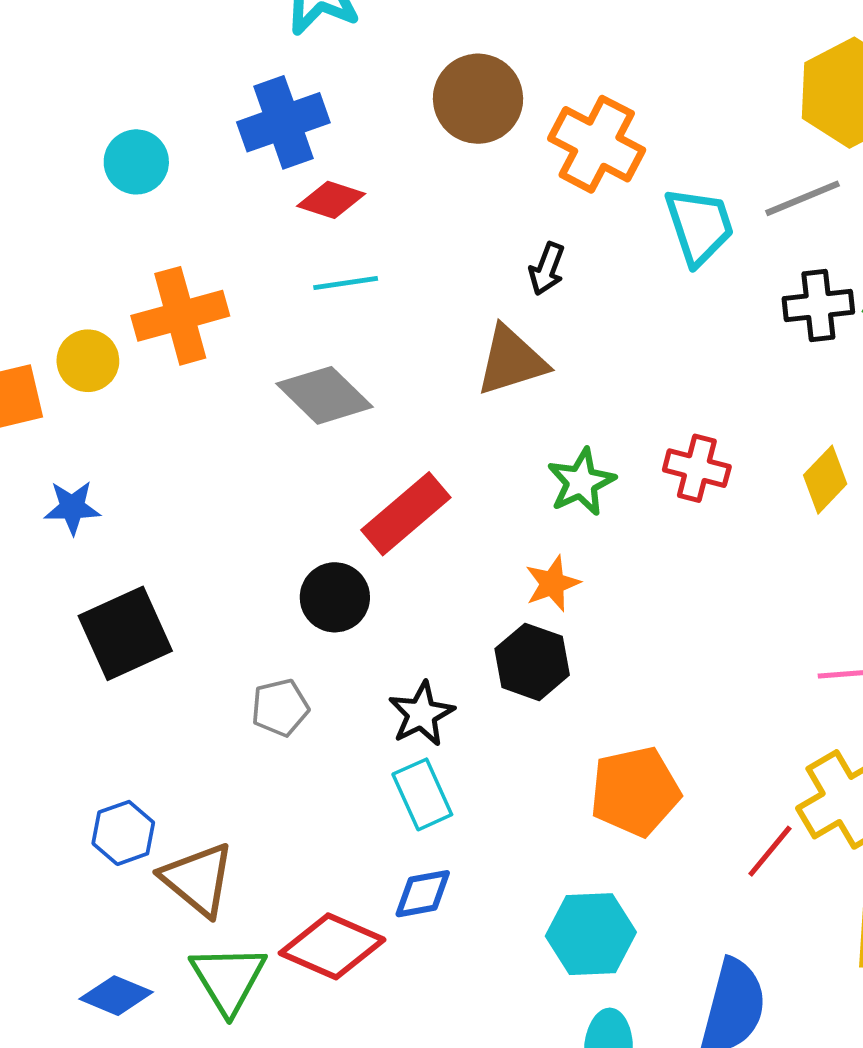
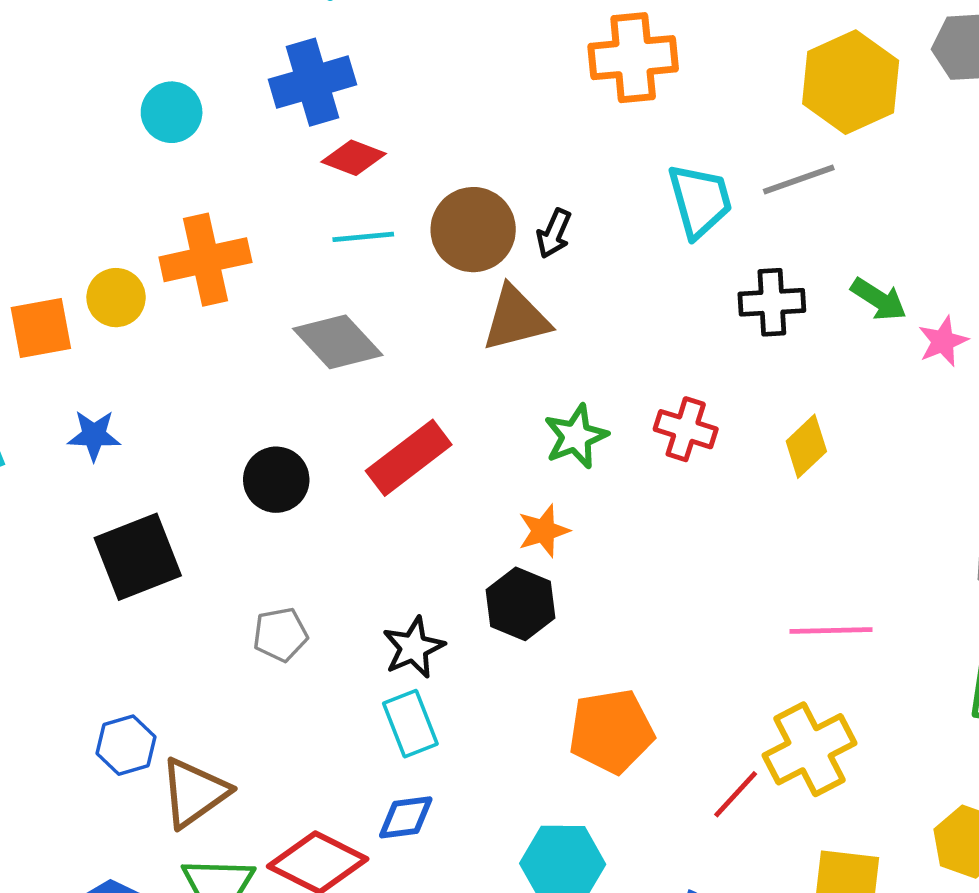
brown circle: (478, 99) -> (473, 230), moved
orange cross: (597, 144) -> (633, 58), moved, turned -36
black cross: (818, 305) -> (772, 302), moved
black circle: (335, 597) -> (276, 480), moved
brown triangle: (198, 879) -> (194, 793), turned 42

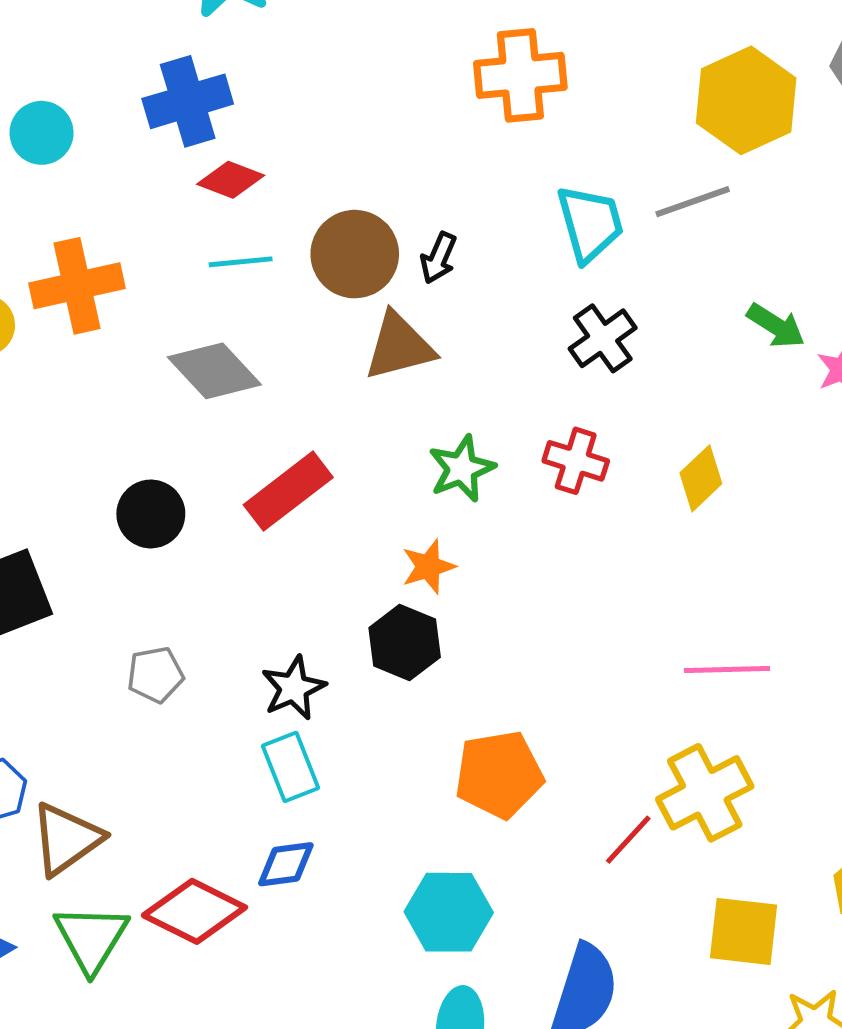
black cross: (772, 302) -> (603, 338), moved, turned -32

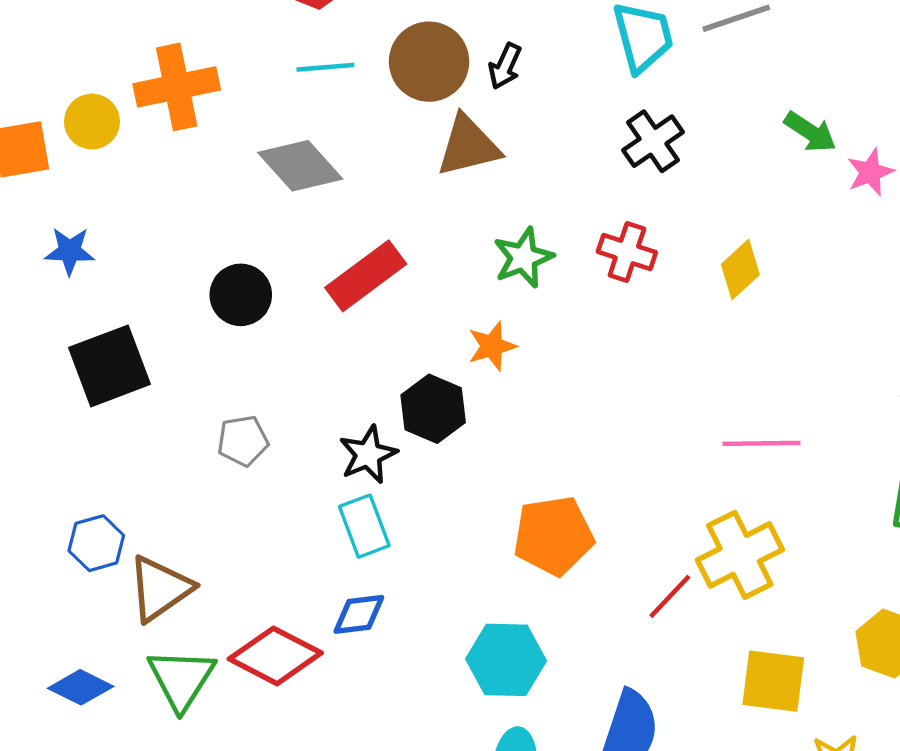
black hexagon: (405, 642) -> (433, 409), moved

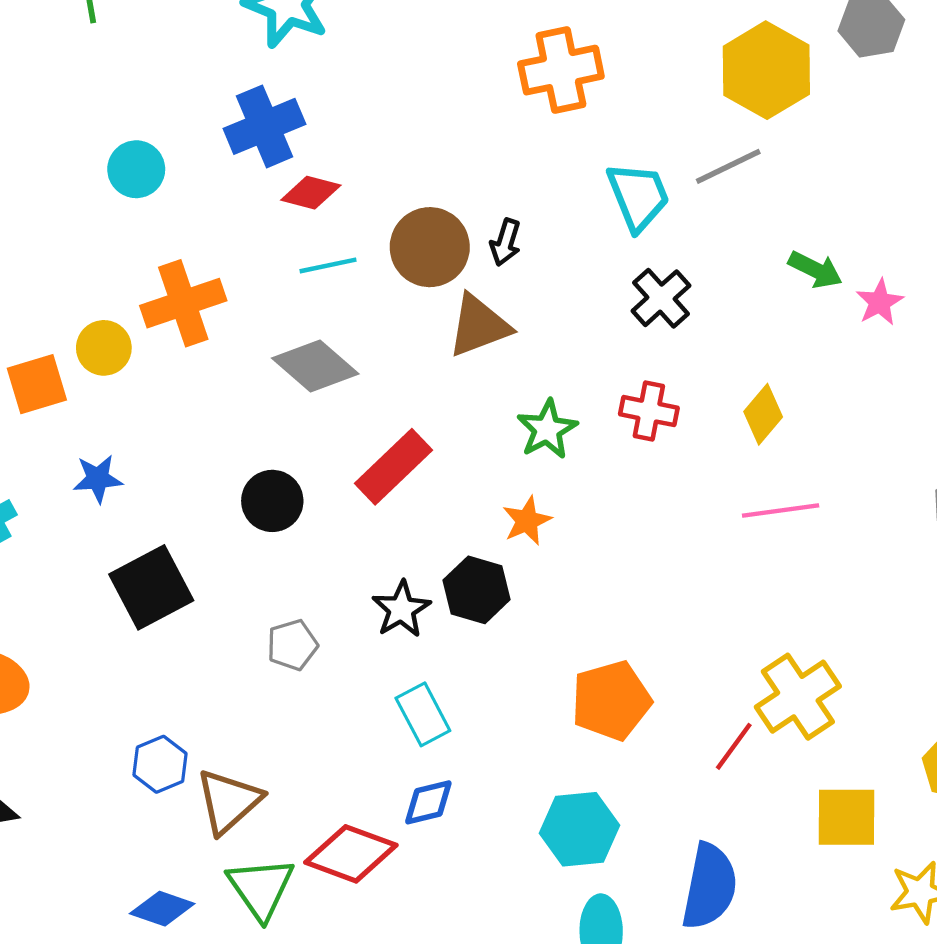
pink line: (761, 443) -> (781, 510), moved
black star: (368, 455) -> (401, 609), moved

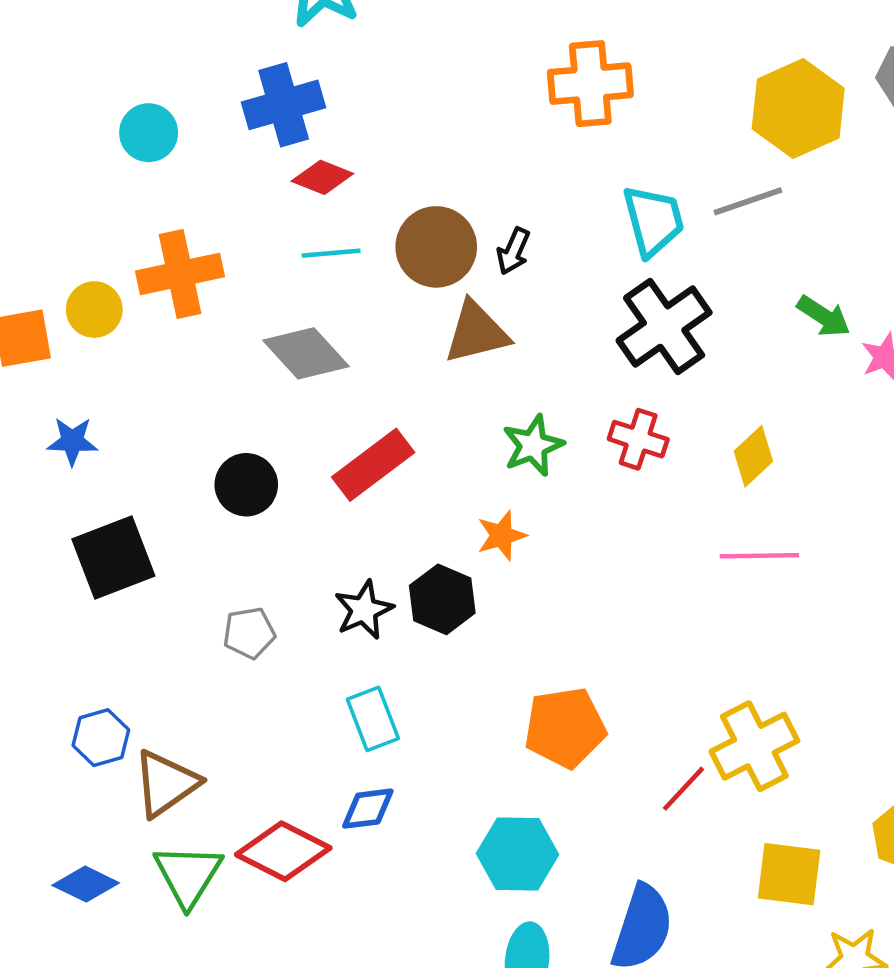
black cross: (661, 298) -> (664, 327), size x1.5

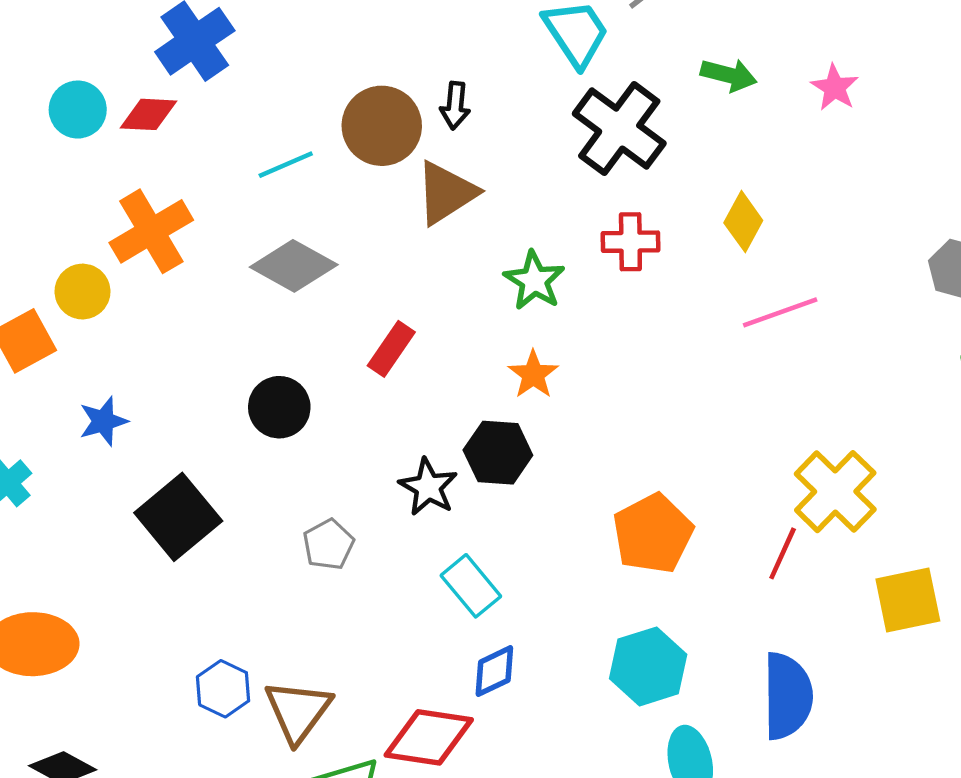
red diamond: (322, 177) -> (148, 114), moved
green arrow: (824, 316) -> (729, 75), moved
red rectangle: (373, 465) -> (391, 349), size x0.7

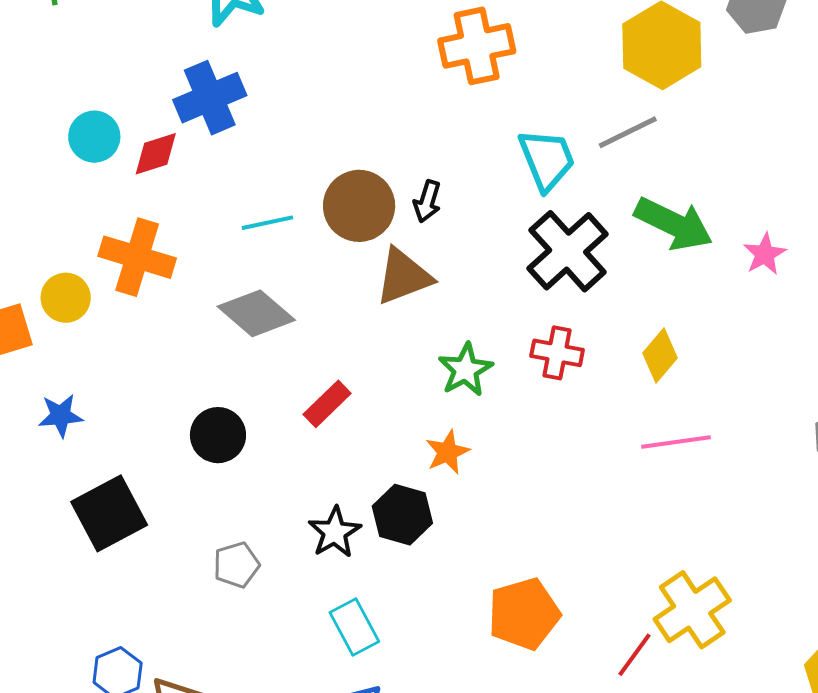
green arrow: (729, 75) -> (674, 224), size x1.6
red diamond: (148, 114) -> (156, 154), turned -32
orange cross: (151, 231) -> (137, 257), turned 36

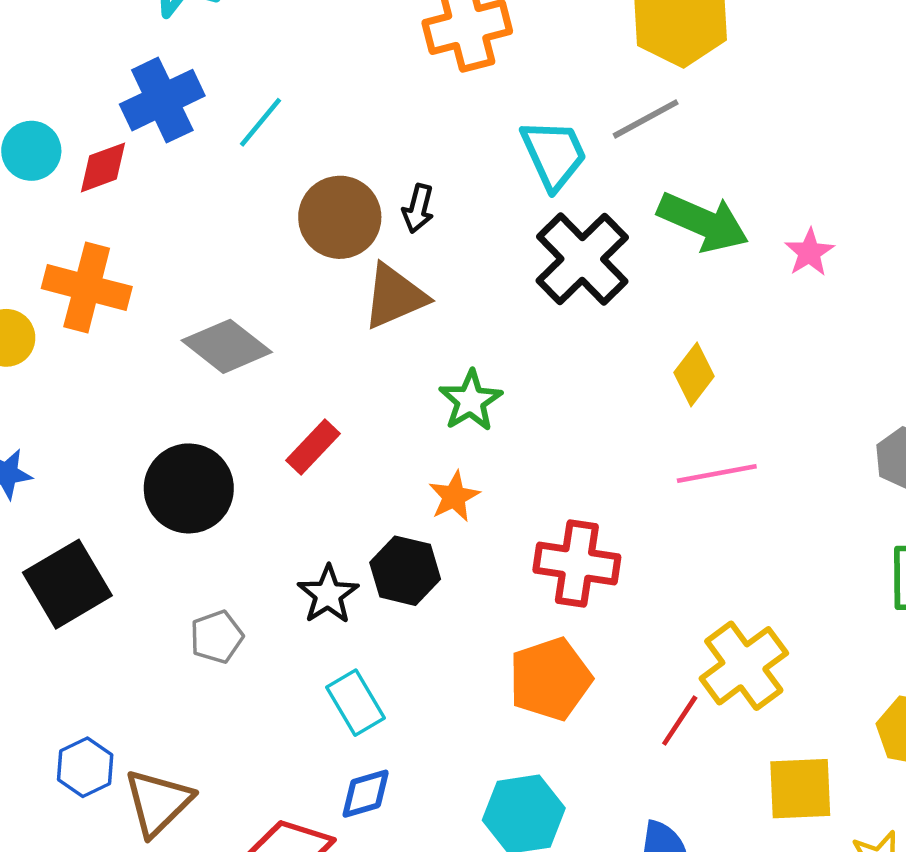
cyan line: (267, 223) -> (261, 122), moved, turned -36
red cross: (557, 353) -> (577, 563), moved, size x1.4
black circle: (218, 435) -> (189, 488), size x1.4

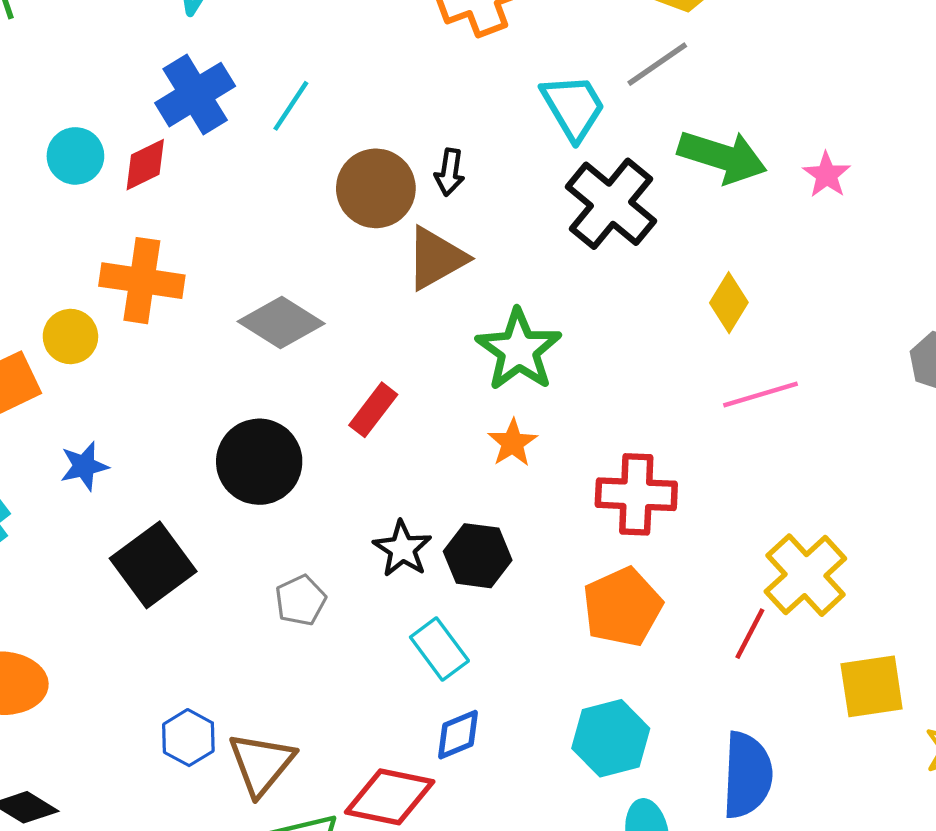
green star: (471, 401) -> (519, 350), size x1.4
black hexagon: (405, 571) -> (478, 556), moved

